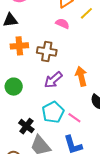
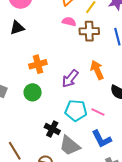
orange cross: (19, 46) -> (38, 64), moved
brown cross: (47, 51) -> (89, 31), moved
cyan pentagon: (53, 112) -> (76, 110), turned -30

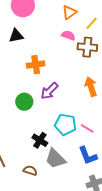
orange cross: (38, 64) -> (36, 65), moved
purple arrow: (70, 79) -> (49, 91), moved

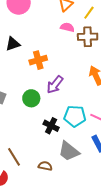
black triangle: (16, 36) -> (13, 44), moved
black cross: (40, 140) -> (51, 126), moved

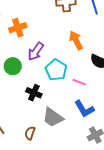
cyan pentagon: (75, 116) -> (56, 70), moved, turned 30
brown semicircle: (45, 166) -> (30, 133), turned -80

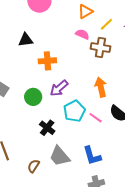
pink line: (79, 82) -> (96, 118), moved

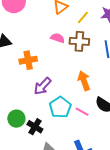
pink semicircle: (82, 34) -> (58, 38), moved
green circle: (33, 97) -> (16, 119), moved

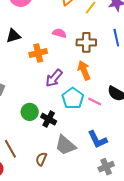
pink semicircle: (58, 38) -> (59, 33), moved
brown cross: (79, 41) -> (86, 42), moved
orange arrow: (84, 81) -> (84, 70), moved

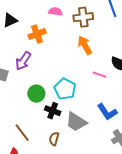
purple arrow: (54, 78) -> (23, 61), moved
cyan pentagon: (73, 98) -> (65, 89), moved
black cross: (49, 119) -> (53, 111), moved

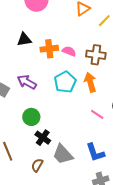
pink semicircle: (55, 12) -> (69, 51), moved
orange cross: (37, 34) -> (49, 49), moved
purple arrow: (23, 61) -> (27, 82), turned 72
cyan pentagon: (65, 89) -> (65, 82), moved

